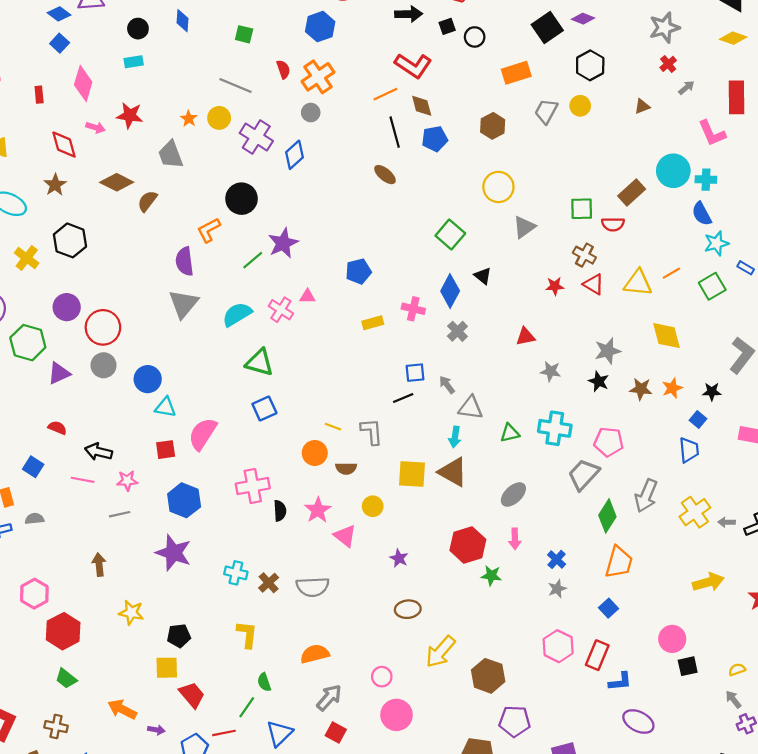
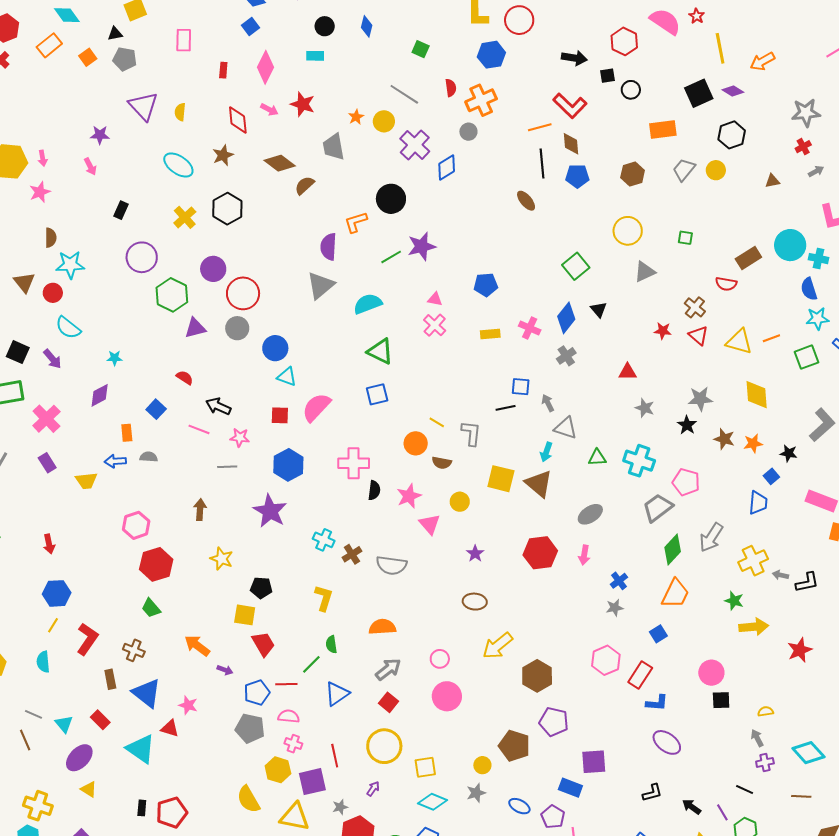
green square: (582, 209) -> (685, 238), moved, size x0.7
pink cross: (281, 310) -> (435, 325), moved
green star: (491, 576) -> (734, 601), moved

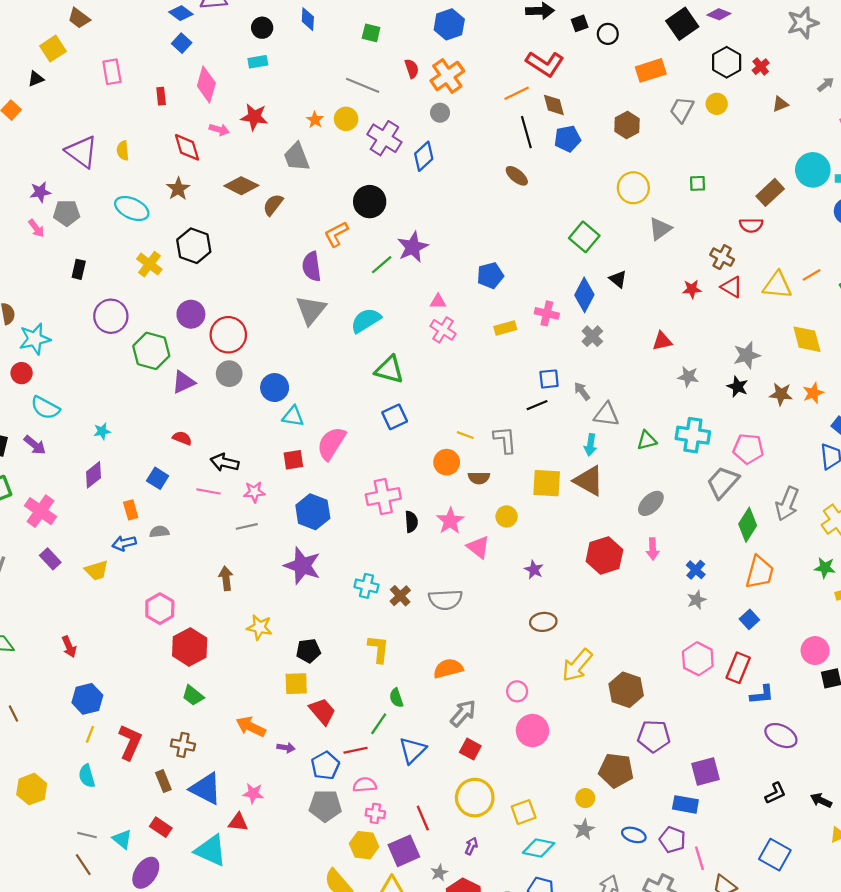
gray pentagon: (125, 59) -> (67, 213), moved
red cross: (803, 147) -> (761, 67), moved

